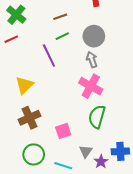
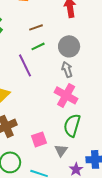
gray triangle: (86, 151) -> (61, 150), moved

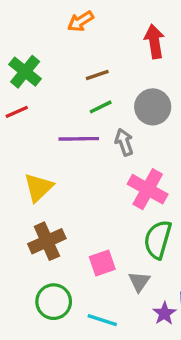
purple line: (25, 65) -> (79, 139), turned -65
gray arrow: (67, 69) -> (124, 142), moved

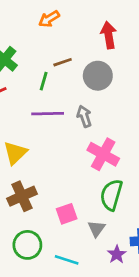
green line: (101, 107) -> (44, 81), moved, turned -48
gray circle: (153, 107) -> (98, 76), moved

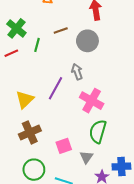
green line: (44, 81) -> (37, 45), moved
purple line: (48, 114) -> (56, 88), moved, turned -60

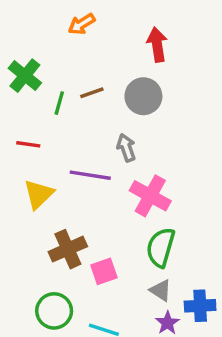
brown line: (61, 31) -> (92, 93), moved
red line: (11, 53) -> (28, 144), moved, turned 32
purple line: (56, 88) -> (90, 175), turned 70
brown cross: (30, 132) -> (68, 249), moved
gray triangle: (86, 157) -> (161, 290), moved, turned -32

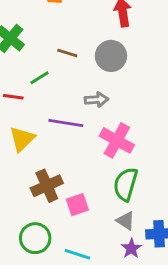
brown line: (92, 93) -> (67, 53), turned 36
green line: (59, 103) -> (40, 78), moved, turned 42
gray arrow: (126, 148) -> (96, 100), turned 105

